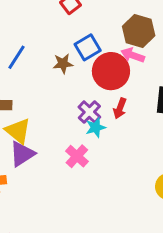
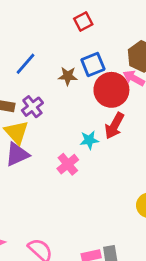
red arrow: (120, 108) -> (114, 126), size x1.4
purple cross: (89, 112) -> (32, 107), moved

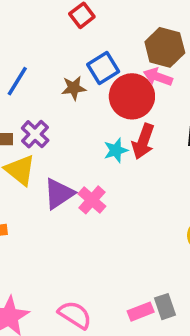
cyan star: (89, 140) -> (116, 150), moved
purple triangle: (17, 154) -> (59, 194), moved

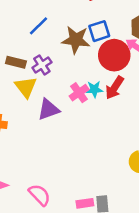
brown star: (74, 88) -> (76, 40), size x1.6
pink cross: (92, 200) -> (79, 93), moved

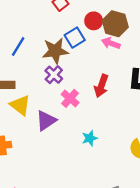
red circle: (114, 55) -> (94, 21), moved, size x0.6
purple cross: (42, 65) -> (54, 75), moved
cyan star: (94, 89) -> (90, 138), moved

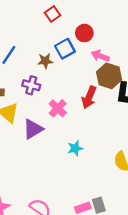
brown hexagon: (115, 24) -> (109, 76), moved
brown star: (55, 51) -> (45, 61), size x0.6
purple cross: (54, 75) -> (31, 85), moved, turned -30

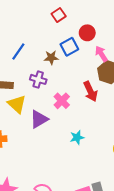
pink arrow: (100, 56) -> (101, 54), turned 35
red arrow: (89, 97) -> (90, 91), turned -48

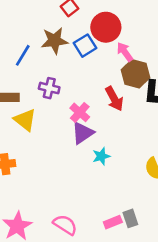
red circle: (87, 33) -> (106, 27), size x1.5
brown star: (51, 58) -> (55, 41), moved, size x1.5
purple triangle: (39, 119) -> (83, 133), moved

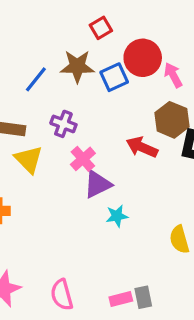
pink arrow: (125, 52) -> (173, 75), moved
red arrow: (114, 99) -> (142, 147), turned 135
pink cross: (80, 112) -> (83, 159), moved
pink semicircle: (65, 225) -> (62, 295), turned -145

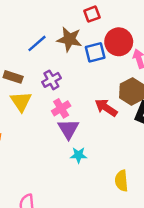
purple cross: (63, 124) -> (51, 80), turned 30
purple triangle: (97, 184) -> (68, 129), turned -45

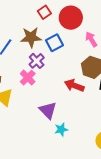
red circle: (119, 42) -> (71, 18), moved
purple cross: (51, 80) -> (37, 61), moved
pink cross: (61, 108) -> (28, 78), moved

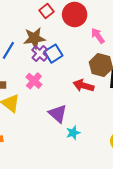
blue square: (54, 43) -> (54, 54), moved
purple cross: (37, 61) -> (40, 53), moved

